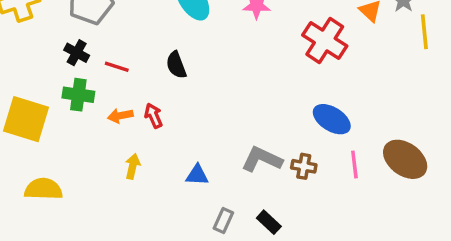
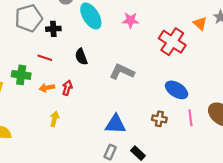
black cross: (77, 53) -> (53, 29), moved, turned -32
red arrow: (154, 116) -> (67, 88), turned 40
gray L-shape: (262, 159) -> (122, 72), moved
blue triangle: (197, 175) -> (115, 124), moved, size x1.5

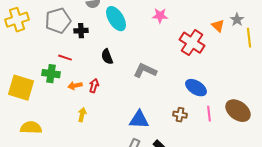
pink star: (130, 20) -> (160, 16), moved
red line: (45, 58) -> (65, 58), moved

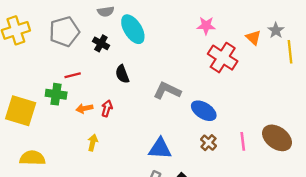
pink star: (160, 16) -> (206, 26), moved
black cross: (81, 31) -> (101, 43), moved, turned 32
red line: (65, 58) -> (73, 75), turned -32
blue ellipse: (196, 88) -> (204, 111), moved
brown cross: (180, 115) -> (208, 143), turned 32

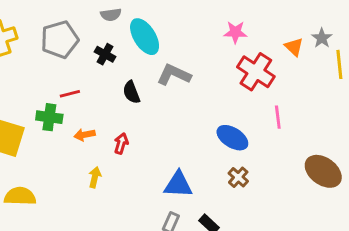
gray L-shape: (167, 91) -> (174, 75), moved
red arrow: (107, 108) -> (121, 144), moved
pink line: (243, 141) -> (278, 117), moved

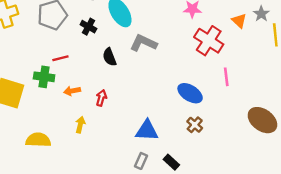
yellow semicircle: (20, 196) -> (38, 140), moved

